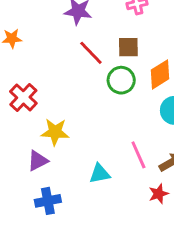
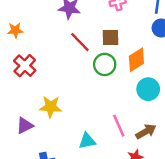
red cross: (23, 97) -> (25, 66), moved
purple triangle: (38, 161) -> (25, 126), moved

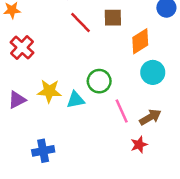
green circle: (105, 64) -> (99, 81), moved
purple triangle: (25, 126) -> (17, 100), moved
cyan triangle: (87, 141) -> (76, 100), moved

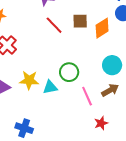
orange diamond: (140, 41) -> (102, 28), moved
brown arrow: (150, 117) -> (110, 90), moved
blue cross: (43, 151) -> (24, 128), turned 30

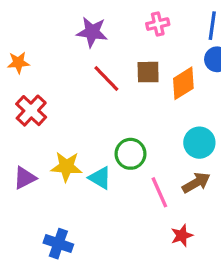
cyan triangle: (50, 87) -> (100, 178), turned 42

